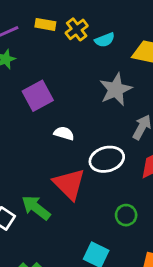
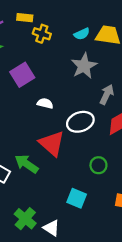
yellow cross: (77, 29) -> (42, 34), moved, turned -30
cyan semicircle: (105, 40) -> (82, 34), moved

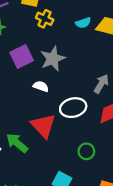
gray star: (84, 66) -> (53, 59), moved

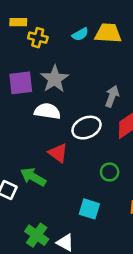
purple square: (22, 56) -> (21, 83), turned 30
white semicircle: (41, 86) -> (47, 111), size x1.5
red triangle: (43, 126) -> (58, 153), size x0.7

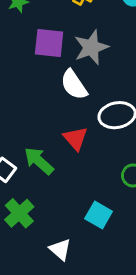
white semicircle: (47, 111) -> (74, 85), turned -145
green cross: (37, 235) -> (19, 213), moved

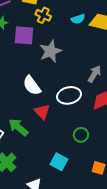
purple square: (49, 43) -> (24, 35), moved
white semicircle: (74, 85) -> (32, 85), moved

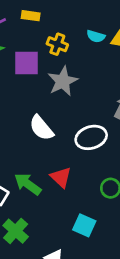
yellow cross: (43, 15) -> (57, 44), moved
cyan semicircle: (78, 19) -> (96, 36), turned 40
red triangle: (42, 112) -> (61, 177), moved

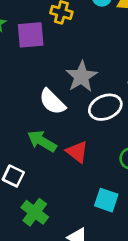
gray star: (63, 81) -> (81, 77), moved
green arrow: (28, 184) -> (42, 141), moved

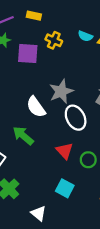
white ellipse: (105, 107) -> (76, 118), turned 75
red triangle: (77, 152) -> (65, 151), moved

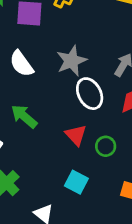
white semicircle: (36, 107) -> (21, 64), moved

